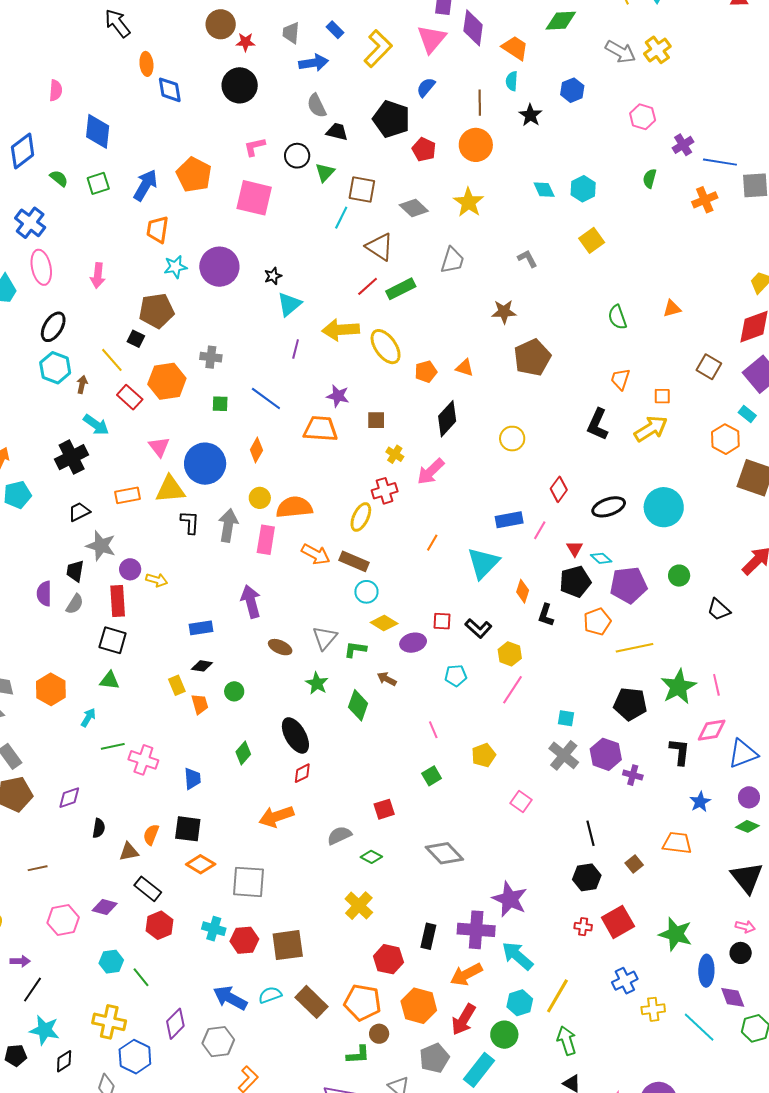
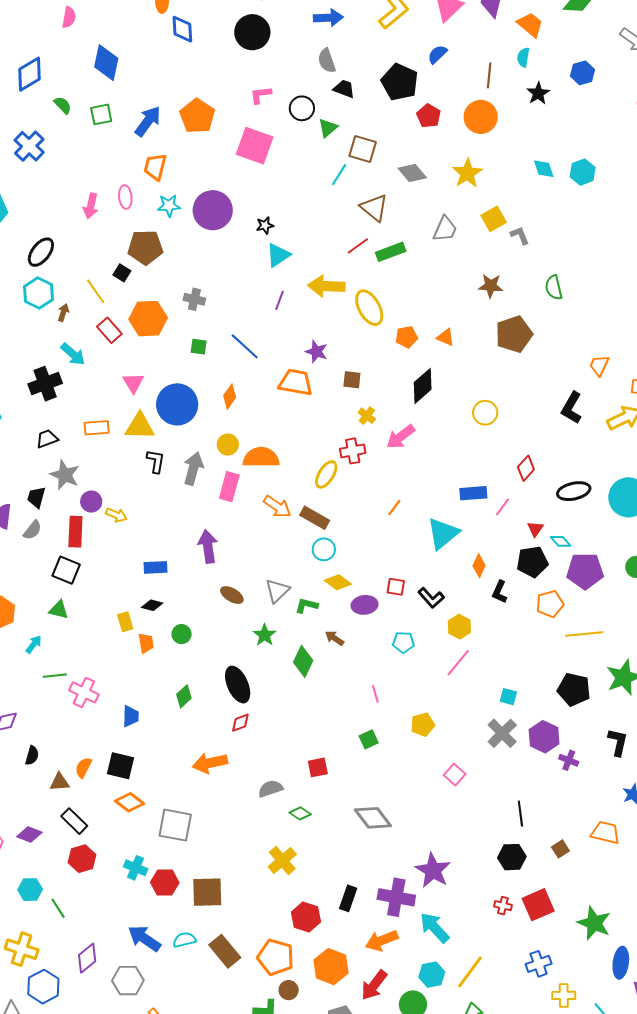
yellow square: (592, 240) -> (494, 219), moved
pink ellipse: (41, 267) -> (125, 197), moved, size x0.7
green semicircle: (617, 317) -> (554, 288), moved

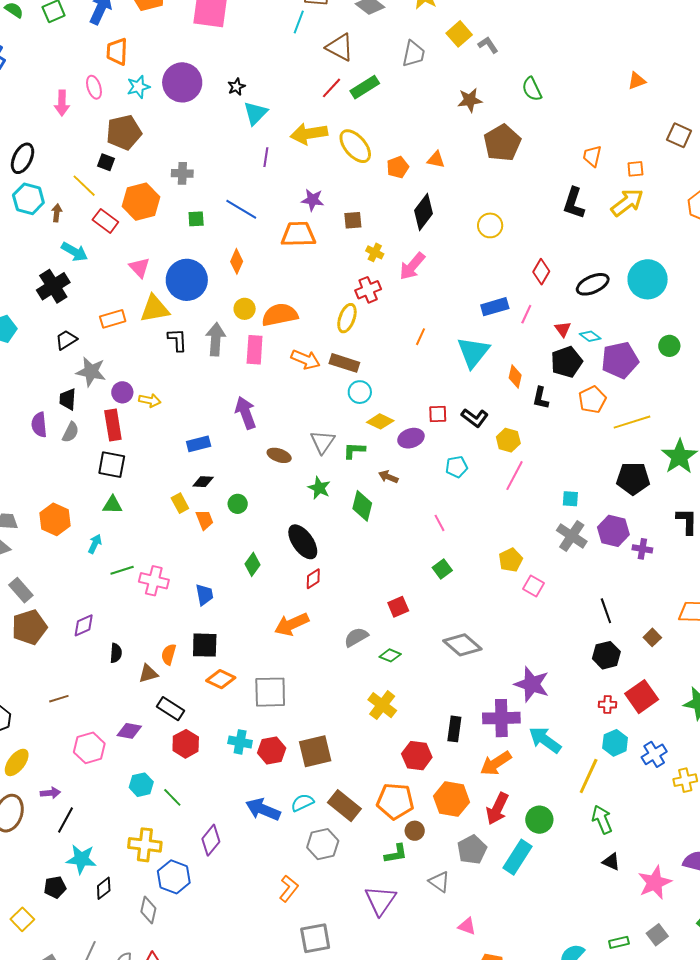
yellow pentagon: (423, 725) -> (511, 560), moved
cyan hexagon: (432, 975) -> (615, 743), moved
gray hexagon: (128, 981) -> (323, 844), moved

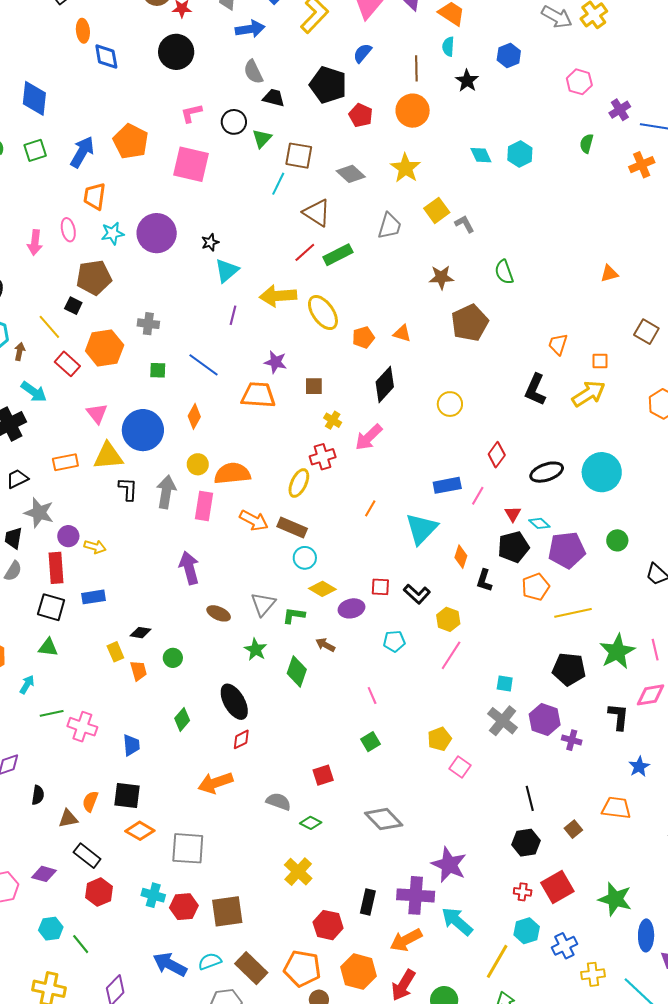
blue rectangle: (199, 444) -> (94, 597), moved
gray semicircle: (356, 637) -> (279, 802), turned 45

